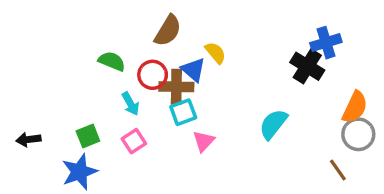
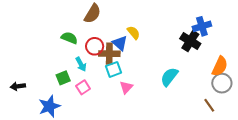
brown semicircle: (168, 31) -> (93, 14), moved
green square: (88, 136) -> (63, 78), moved

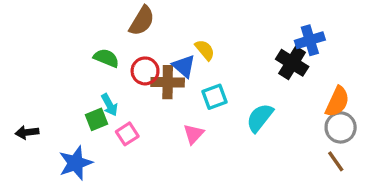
cyan arrow: (81, 64) -> (109, 105), moved
cyan square: (114, 69) -> (215, 97), moved
brown line: (209, 105) -> (336, 161), moved

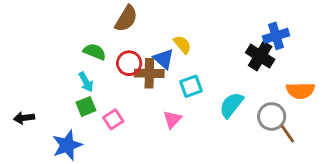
orange semicircle: (337, 102) -> (300, 91), turned 64
cyan arrow: (109, 105) -> (86, 82), moved
gray circle: (341, 127) -> (272, 116), moved
brown line: (336, 161) -> (287, 134), moved

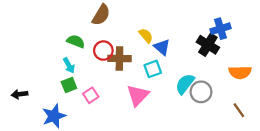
blue triangle: (164, 59) -> (162, 47), moved
gray circle: (272, 116) -> (201, 92), moved
pink triangle: (172, 119) -> (138, 95), size x1.5
brown line: (287, 134) -> (239, 110), moved

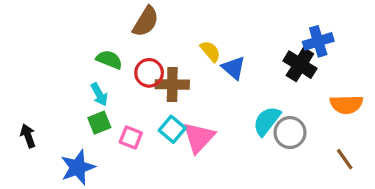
cyan square: (153, 69) -> (172, 129), moved, turned -30
black arrow: (20, 94) -> (28, 136), turned 77
pink square: (91, 95) -> (131, 138), turned -35

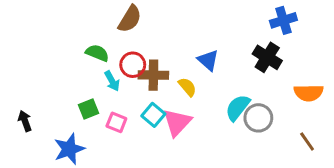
blue cross: (318, 41) -> (283, 20), moved
yellow semicircle: (210, 51) -> (187, 87), moved
cyan arrow: (99, 94) -> (112, 81), moved

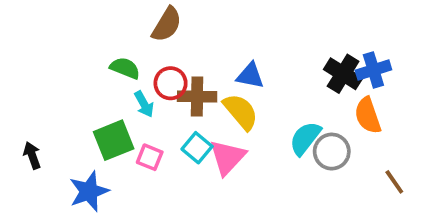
blue cross: (283, 20) -> (373, 70), moved
blue triangle: (208, 60) -> (250, 76), moved, turned -30
yellow semicircle: (187, 87) -> (241, 112), size x1.5
orange semicircle: (309, 93) -> (368, 115), moved, turned 72
green square: (88, 109) -> (114, 140), size x1.5

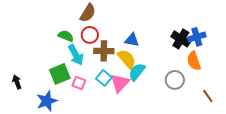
red circle: (171, 83) -> (90, 35), moved
cyan arrow: (144, 104) -> (76, 55), size x1.5
cyan semicircle: (305, 138) -> (137, 72), moved

